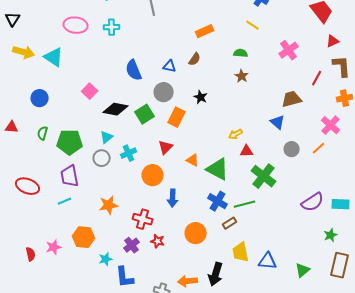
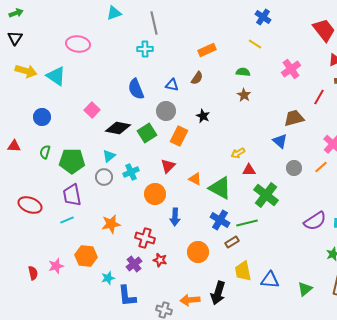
cyan cross: (112, 27) -> (145, 49), moved

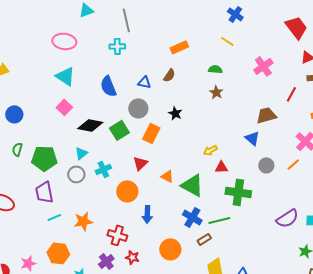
pink ellipse: (78, 44) -> (64, 41), moved
cyan triangle: (56, 76) -> (65, 76), moved
green cross: (266, 195) -> (238, 192), turned -30
cyan line: (67, 220) -> (54, 217), moved

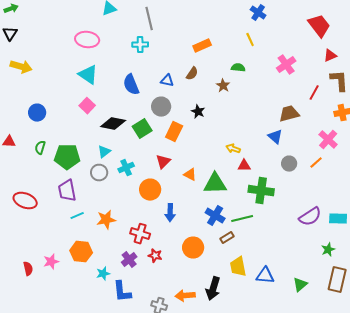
yellow line: (227, 41) -> (250, 40), turned 32
brown star: (216, 92) -> (223, 86), moved
yellow arrow: (210, 150) -> (233, 149), turned 48
green triangle: (192, 185) -> (215, 184), turned -30

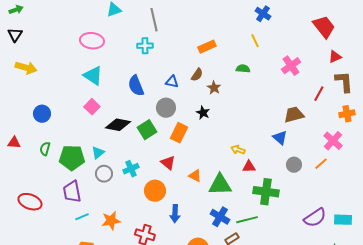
brown star: (223, 86) -> (214, 88), moved
cyan triangle: (104, 152) -> (98, 153), moved
red triangle: (163, 162) -> (168, 163), turned -35

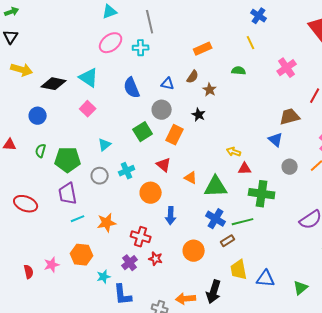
pink ellipse: (92, 41) -> (111, 43), moved, turned -45
black diamond: (118, 125) -> (54, 84), moved
cyan triangle: (98, 153) -> (105, 145), moved

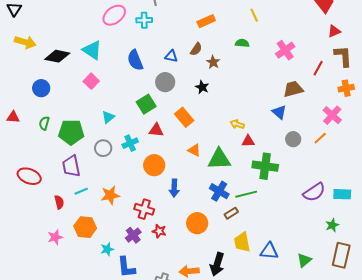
pink cross: (287, 68) -> (285, 50), moved
orange rectangle: (175, 135) -> (184, 117), moved, turned -66
red triangle: (164, 165) -> (156, 130), moved, turned -35
red semicircle: (29, 272) -> (59, 202), moved

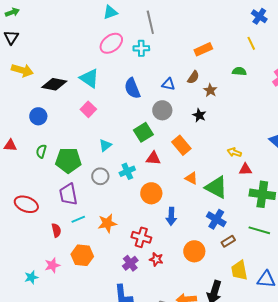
green triangle: (219, 159) -> (216, 187), turned 30
green line: (246, 194) -> (259, 230), moved, turned 30
cyan star: (107, 249) -> (31, 277), moved

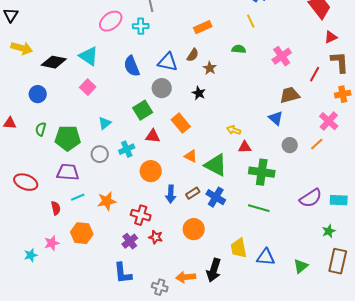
blue triangle: (168, 84) -> (168, 62), size x1.5
purple trapezoid: (68, 194) -> (68, 172), turned 105
brown rectangle: (228, 241) -> (193, 193), moved

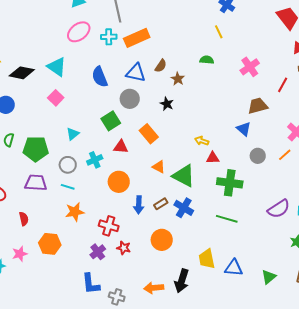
orange rectangle: (203, 27) -> (137, 38), moved, size x1.4
cyan line: (78, 197) -> (68, 187), moved, turned 40
gray cross: (160, 287) -> (117, 297), moved

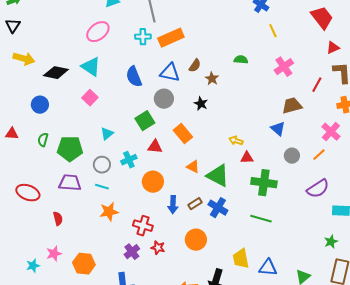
pink ellipse: (79, 32) -> (98, 32), moved
yellow line: (219, 32) -> (273, 31), moved
purple semicircle: (279, 209) -> (318, 189), moved
orange hexagon: (50, 244) -> (84, 264), moved

